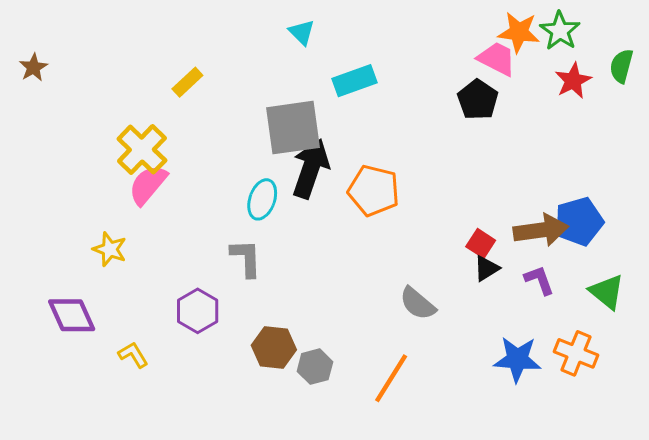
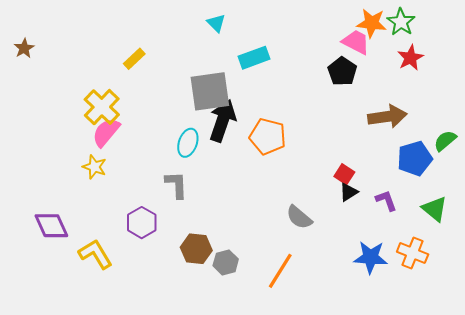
green semicircle: (621, 66) -> (445, 141), moved, turned 35
brown arrow: (541, 230) -> (387, 117), moved
yellow star: (110, 249) -> (94, 167), moved
yellow L-shape: (133, 355) -> (95, 254), size x1.6

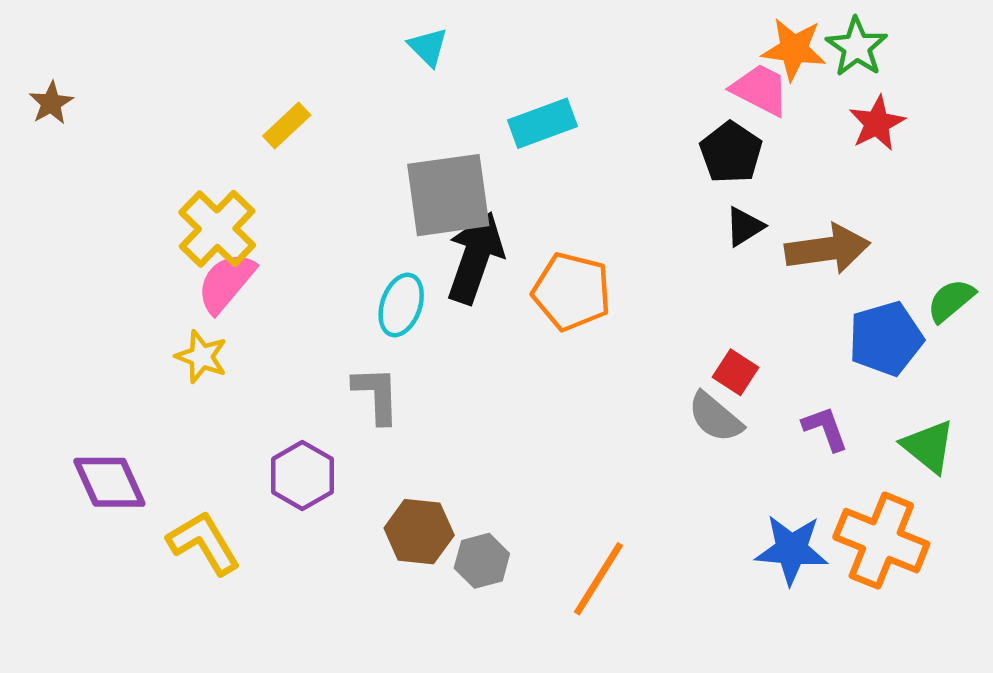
cyan triangle: (216, 23) -> (428, 47), moved
black triangle: (349, 192) -> (744, 226), moved
gray semicircle: (299, 217) -> (715, 417), moved
orange cross: (413, 253) -> (881, 541), size x1.4

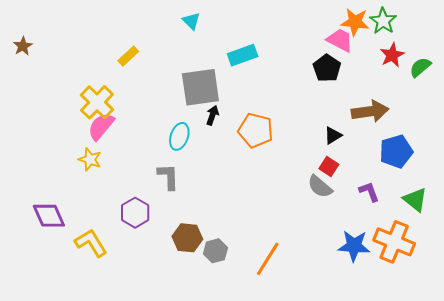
black triangle: (744, 226) -> (333, 135), moved
black arrow: (475, 258) -> (212, 115), size x0.5
green semicircle: (951, 301) -> (420, 67), moved

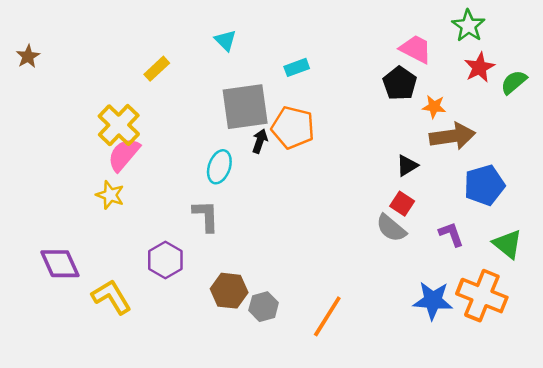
cyan triangle: (191, 21) -> (225, 40), moved
orange star: (355, 22) -> (434, 107), moved, size x0.7
cyan rectangle: (243, 55) -> (297, 67), size x0.7
orange pentagon: (256, 130) -> (293, 128), moved

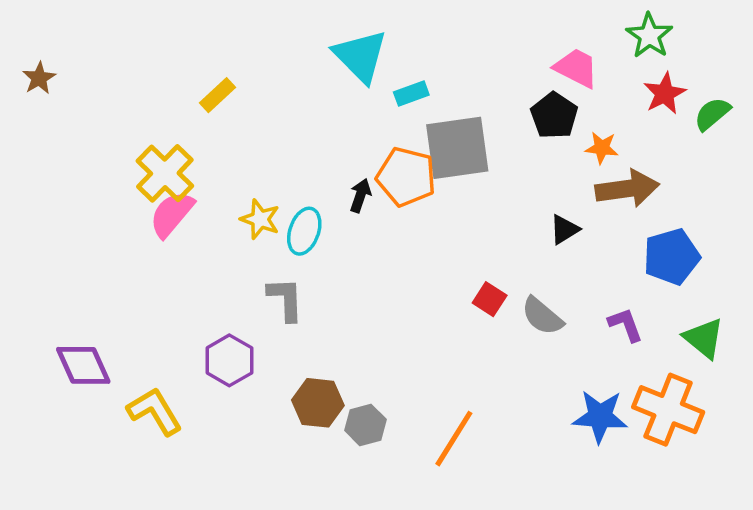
cyan triangle: (225, 40) -> (360, 56), moved, size x1.8
gray square: (245, 107) -> (457, 148), moved
yellow star: (110, 195) -> (260, 219), moved
red square: (402, 204) -> (490, 299), moved

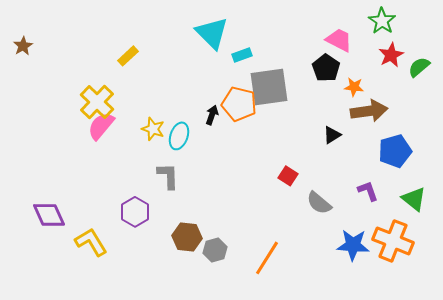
gray semicircle: (542, 316) -> (319, 203), moved

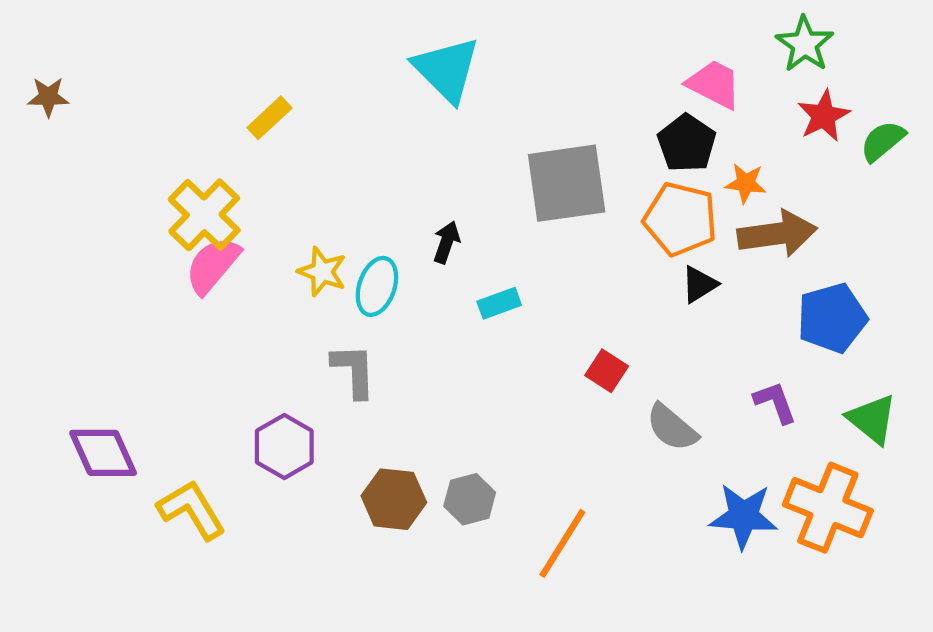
brown star: (23, 46) -> (48, 97), turned 30
cyan rectangle: (242, 55) -> (499, 303), moved
orange pentagon: (239, 104) -> (680, 219), moved
gray hexagon: (215, 250) -> (470, 499), moved

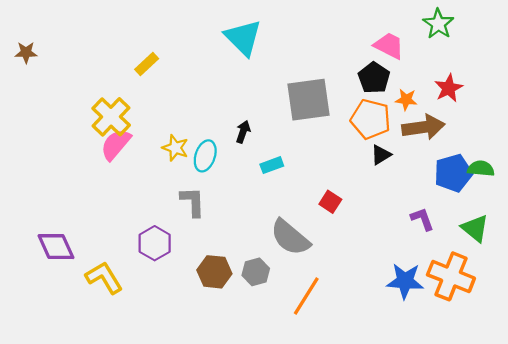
red star: (824, 116) -> (449, 88), moved
green semicircle: (883, 141) -> (481, 169), moved, turned 45
gray semicircle: (672, 428) -> (290, 237), moved, size x1.4

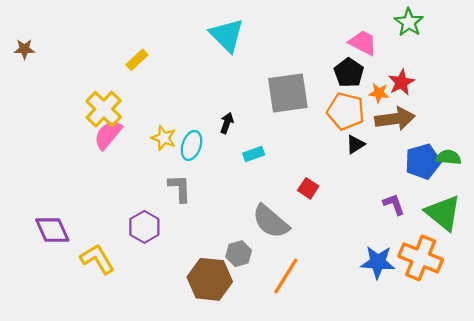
red star: (449, 88) -> (401, 82), moved
green triangle: (475, 228) -> (443, 213), size x1.4
brown hexagon: (214, 272) -> (210, 279), moved, size x1.4

